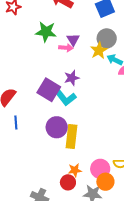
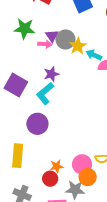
gray circle: (107, 38) -> (65, 39), moved
purple square: (49, 90) -> (16, 85), moved
cyan L-shape: (65, 97) -> (45, 93), turned 90
yellow rectangle: (71, 136) -> (18, 156), moved

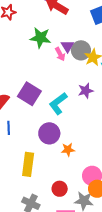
pink arrow: (45, 44) -> (60, 54), turned 56
purple star: (51, 74) -> (86, 91), moved
orange star: (57, 166) -> (68, 150), moved

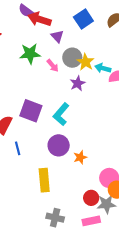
purple triangle: (67, 46) -> (57, 36), moved
purple star: (86, 91) -> (78, 83), moved
red circle: (60, 189) -> (91, 198), moved

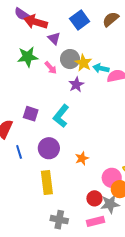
purple square: (31, 111) -> (31, 114), size x0.7
purple circle: (59, 145) -> (49, 148), moved

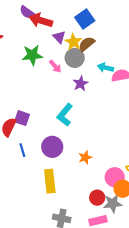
brown semicircle: (111, 19) -> (87, 44), moved
yellow star: (83, 63) -> (73, 42), moved
purple square: (31, 114) -> (22, 118), moved

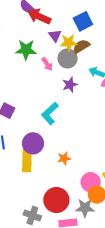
yellow star: (73, 42) -> (69, 42), turned 30
yellow rectangle: (50, 181) -> (27, 160), moved
red circle: (97, 198) -> (56, 200), moved, size x1.6

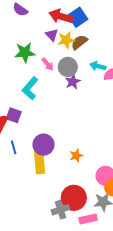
red arrow: (39, 17) -> (61, 16), moved
gray circle: (68, 58) -> (68, 67), moved
cyan L-shape: (50, 113) -> (30, 88), moved
gray cross: (32, 215) -> (60, 210), moved, turned -30

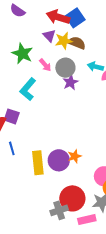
brown semicircle: (79, 42) -> (77, 43), turned 60
green star: (25, 53) -> (22, 54), turned 30
purple circle: (43, 145) -> (59, 160), moved

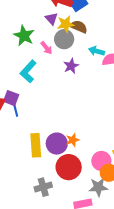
gray circle: (65, 68) -> (64, 39), moved
blue line: (12, 148) -> (16, 110), moved
red circle: (72, 198) -> (69, 167), moved
gray cross: (59, 210) -> (43, 187), moved

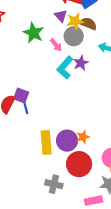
cyan L-shape: (28, 71) -> (65, 68), moved
gray cross: (43, 187) -> (54, 184), turned 30

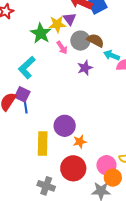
yellow star: (75, 21) -> (57, 24), moved
brown semicircle: (88, 24) -> (95, 40), moved
cyan L-shape: (65, 68) -> (27, 68), moved
purple circle: (67, 141) -> (65, 126), moved

